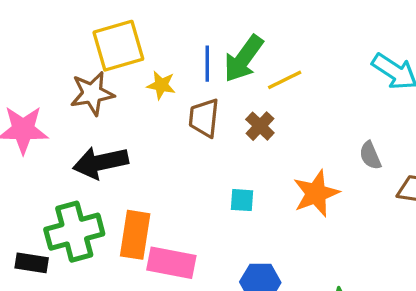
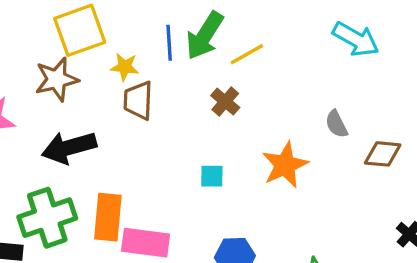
brown trapezoid: (204, 118) -> (138, 100), moved

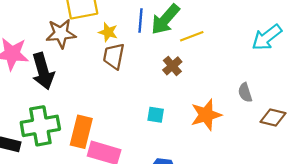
cyan arrow: (356, 39) -> (267, 37), turned 104
black arrow: (69, 147) -> (43, 71), moved, turned -99

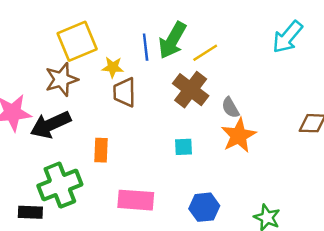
brown cross: (172, 66) -> (191, 90), size x1.6
black arrow: (43, 71) -> (50, 125), turned 93
gray semicircle: (245, 93) -> (230, 108), moved
orange rectangle: (81, 132) -> (101, 150), moved, size x0.7

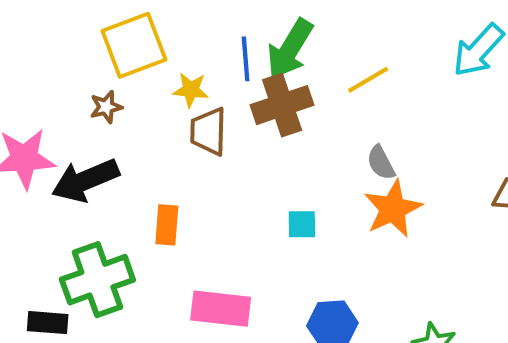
yellow line: (205, 53) -> (368, 80), moved
brown star: (61, 79) -> (106, 107), size x0.6
brown cross: (191, 90) -> (282, 105), moved, turned 32

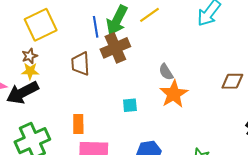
yellow line: (368, 80) -> (149, 15), moved
yellow star: (191, 90) -> (30, 71), moved
orange rectangle: (167, 225) -> (78, 124), moved

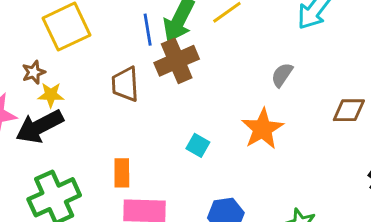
brown star: (30, 56) -> (34, 72), moved
gray semicircle: (166, 72) -> (282, 75), moved, turned 66
cyan square: (130, 105) -> (198, 145), turned 35

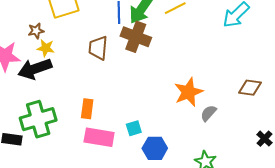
brown cross: (177, 61) -> (136, 37), turned 36
gray semicircle: (282, 75) -> (208, 113), moved
cyan square: (198, 145) -> (134, 128), moved, turned 35

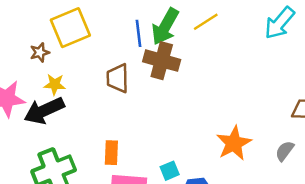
brown star: (36, 31) -> (40, 52), moved
orange star: (188, 92) -> (234, 143), moved
gray semicircle: (208, 113) -> (285, 151), moved

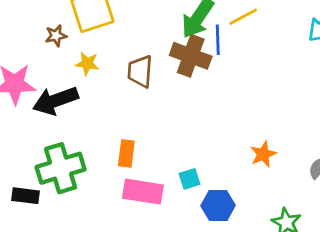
blue line: (139, 33) -> (218, 40), moved
yellow star: (55, 84) -> (87, 64), moved
orange star: (234, 143) -> (263, 154), size x0.7

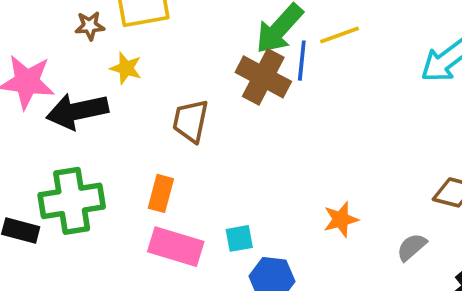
brown trapezoid: (140, 71) -> (191, 121), moved

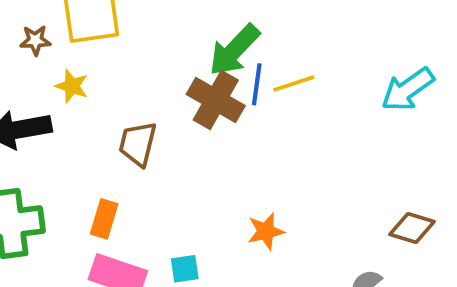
yellow line: (340, 35) -> (294, 84), moved
orange star: (341, 219) -> (266, 231), moved

